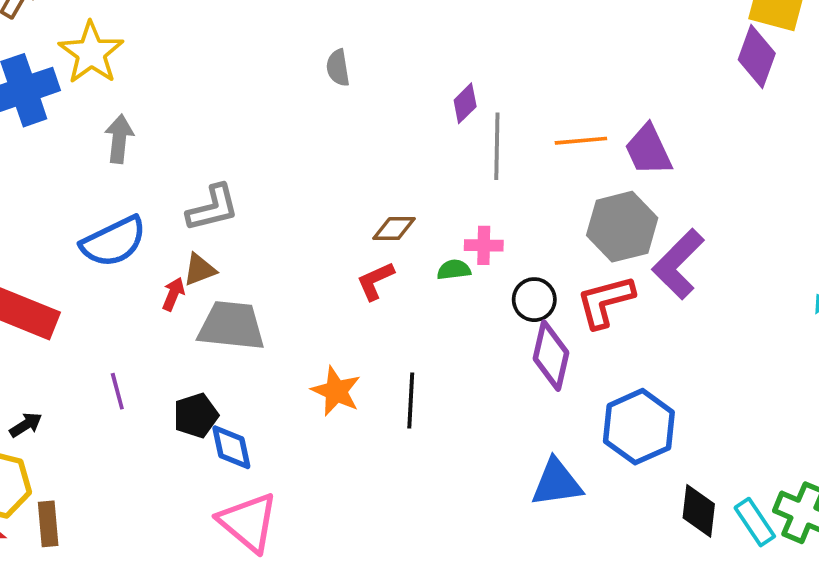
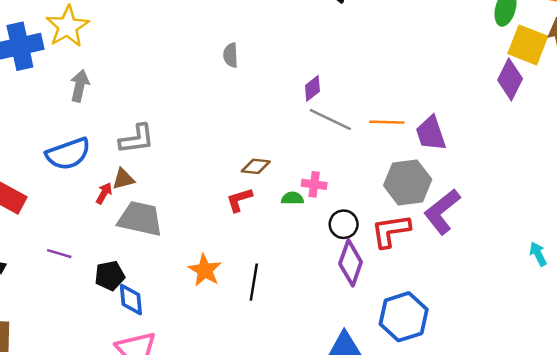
gray line: (497, 146) -> (330, 119), turned -72
purple line: (117, 391) -> (59, 254), turned -65

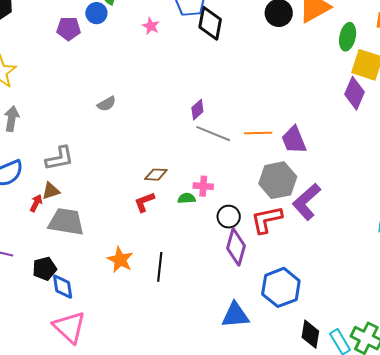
gray semicircle: (231, 55) -> (107, 104), moved, turned -114

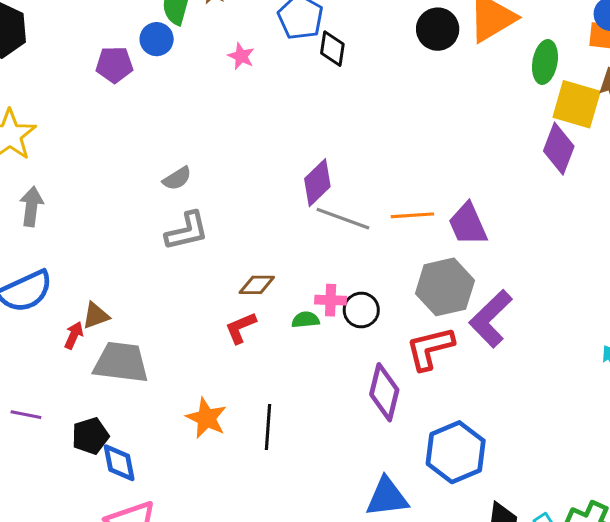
black diamond: (210, 23) -> (332, 49), size x0.7
purple diamond: (197, 110) -> (317, 183), size x1.4
gray L-shape: (60, 158) -> (187, 231), moved
black circle: (229, 217) -> (361, 310), moved

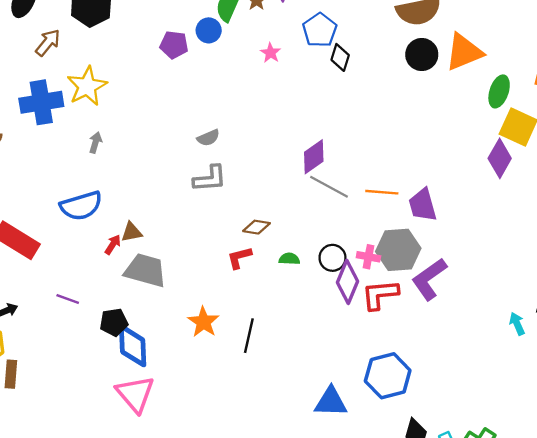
gray arrow: (31, 206) -> (95, 143), size x0.7
pink cross: (331, 300) -> (368, 257), moved
purple diamond: (384, 392) -> (348, 282), moved
blue diamond: (119, 463) -> (133, 346), size x1.4

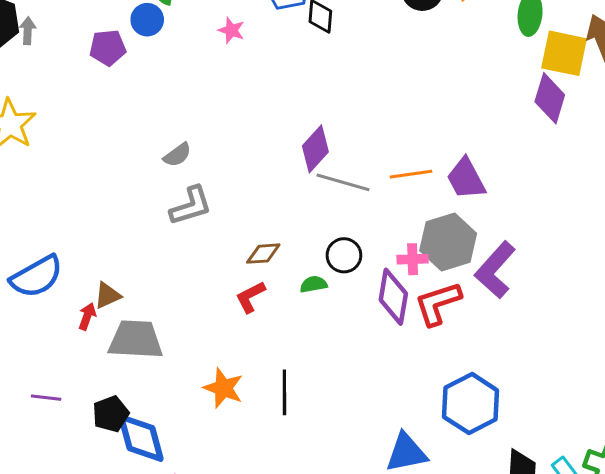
gray arrow: (95, 143) -> (28, 31), moved
black circle: (332, 258) -> (344, 255), moved

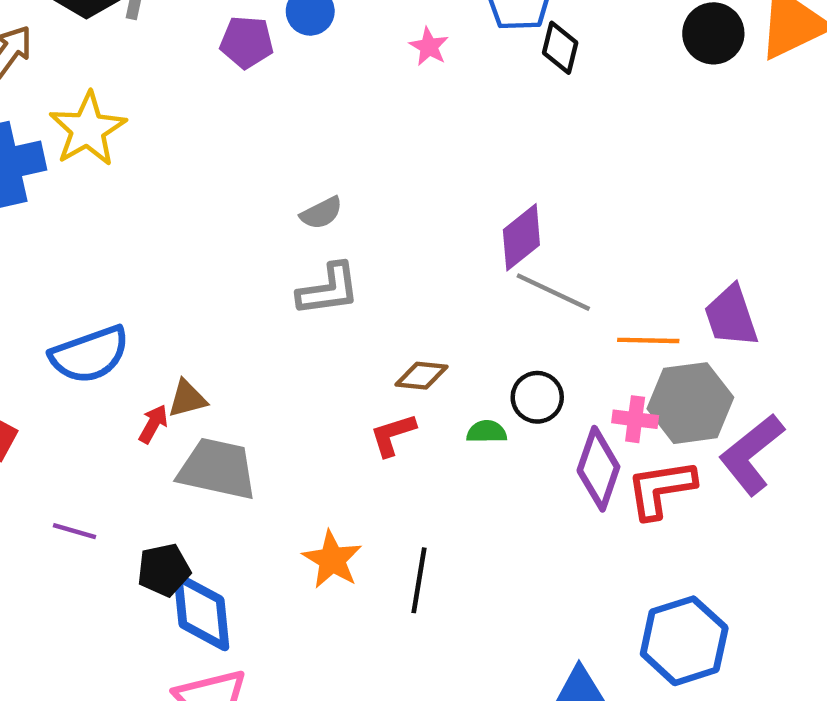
orange line: (411, 174) -> (648, 340), moved

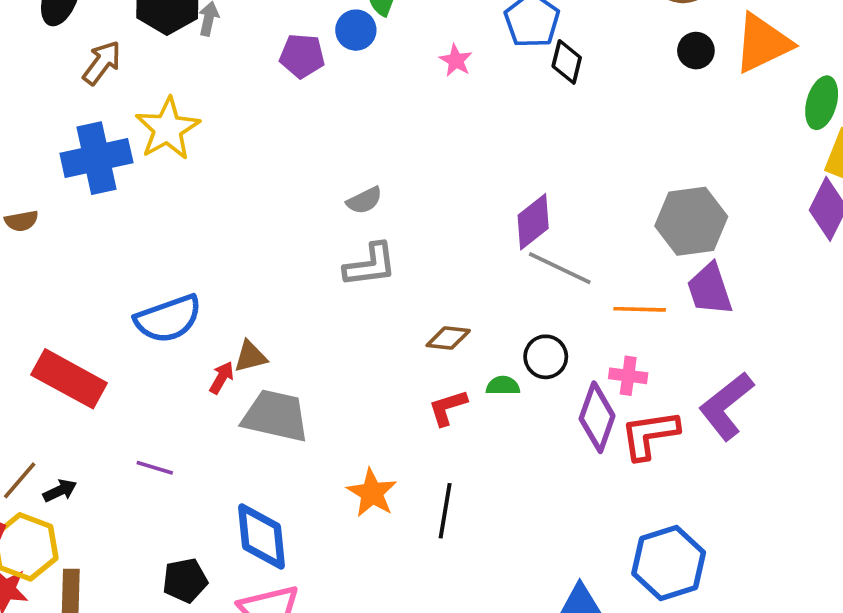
black circle: (713, 33) -> (696, 51), size x0.7
gray hexagon: (690, 403) -> (691, 221), moved
red L-shape: (393, 435) -> (448, 408), moved
black pentagon: (164, 570) -> (185, 580), moved

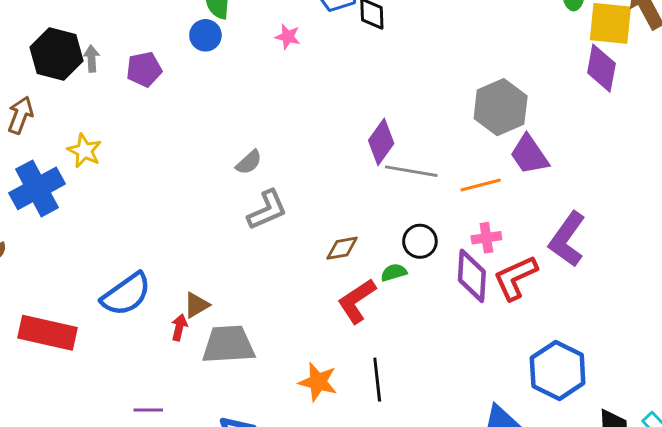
purple pentagon: (302, 56) -> (144, 69), moved
yellow star: (168, 129) -> (84, 151), size x0.7
red rectangle: (69, 379) -> (48, 333), moved
red L-shape: (448, 408) -> (357, 301), size x1.4

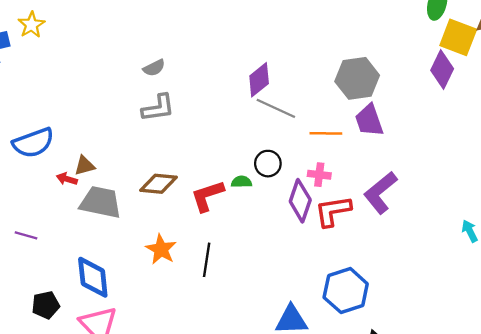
brown diamond: (342, 248) -> (158, 184), moved, size x1.4
red arrow: (179, 327) -> (67, 179), turned -102

